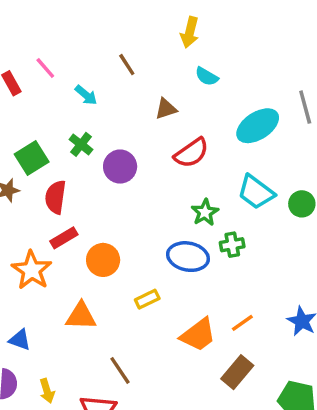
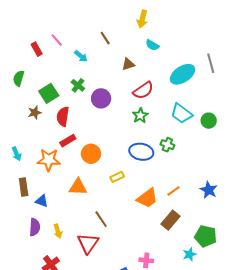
green star: (205, 212) -> (140, 116), moved
green cross: (232, 245) -> (167, 145), turned 32
orange star: (32, 270) -> (49, 160), turned -30

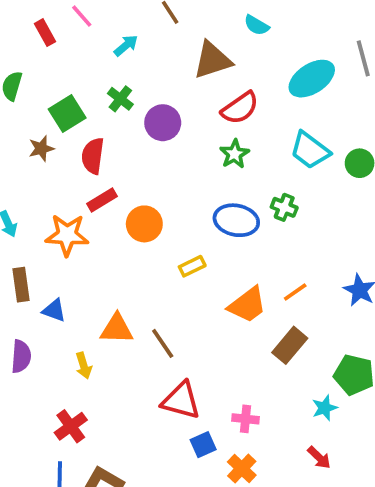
cyan arrow: (81, 56) -> (126, 45), turned -80
brown triangle: (128, 64) -> (212, 60), size x1.6
orange triangle: (78, 187) -> (117, 329), moved
purple semicircle: (35, 227) -> (21, 356), moved
red triangle: (88, 243) -> (181, 401), moved, turned -50

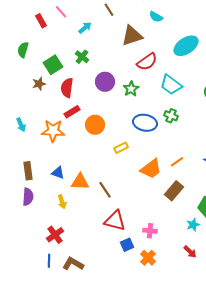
purple circle: (163, 123) -> (105, 82), moved
cyan trapezoid: (310, 150) -> (171, 85), moved
green star: (234, 154) -> (131, 89), moved
brown rectangle: (21, 285) -> (28, 171), moved
blue triangle: (54, 310) -> (58, 173), moved

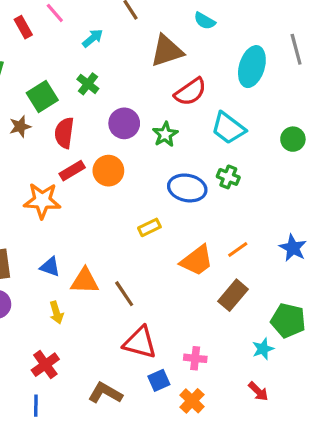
cyan ellipse: (186, 46) -> (252, 67), turned -40
orange circle: (95, 125) -> (108, 171), moved
brown L-shape: (73, 264) -> (105, 393), moved

